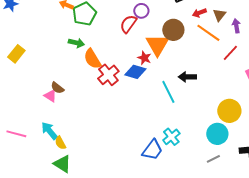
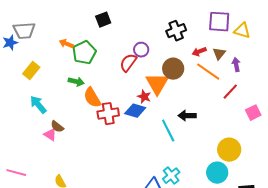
yellow rectangle: (16, 54) -> (31, 71), moved
red cross: (108, 75) -> (108, 114), turned 30
cyan arrow: (49, 131) -> (38, 105), moved

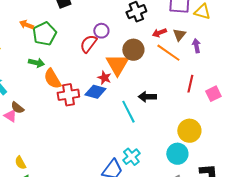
red line: (230, 92) -> (190, 84), moved, turned -30

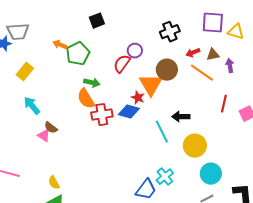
brown triangle: (179, 35) -> (213, 55), turned 40
green arrow: (36, 63) -> (92, 83), moved
yellow circle: (189, 131) -> (195, 146), moved

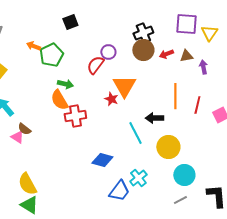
yellow triangle: (236, 32) -> (209, 33), turned 48
brown circle: (167, 70) -> (143, 50), moved
orange line: (202, 73) -> (175, 96), moved, turned 55
blue diamond: (129, 112) -> (102, 160), moved
yellow semicircle: (54, 183) -> (27, 184), size x1.6

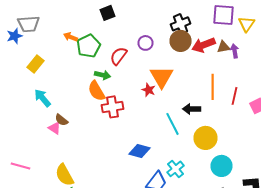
red arrow: (166, 54) -> (204, 45), size x1.6
red semicircle: (95, 65) -> (118, 56), moved
purple arrow: (203, 67) -> (234, 51), moved

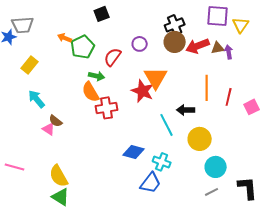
red star: (148, 90) -> (143, 91), size x1.6
cyan cross: (176, 169) -> (162, 162), moved, turned -30

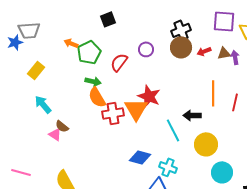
red arrow: (198, 46) -> (204, 51), size x0.6
green arrow: (97, 76) -> (93, 81), moved
orange triangle: (156, 78) -> (136, 109), moved

